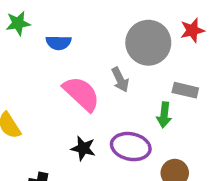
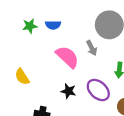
green star: (18, 23) -> (30, 26), moved
purple ellipse: (131, 147) -> (98, 90), turned 30

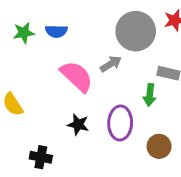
gray arrow: (92, 48) -> (111, 64), turned -96
purple ellipse: (98, 90) -> (120, 123), turned 50

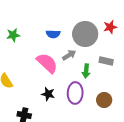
blue semicircle: (56, 31) -> (53, 34), moved
green arrow: (150, 95) -> (86, 71), moved
brown circle: (159, 146) -> (104, 100), moved

